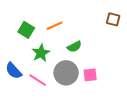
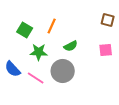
orange line: (54, 26) -> (52, 26), turned -42
green star: (41, 53) -> (39, 52), turned 30
pink square: (90, 75) -> (106, 50), moved

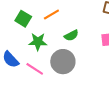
orange line: (52, 26) -> (51, 14), turned 35

